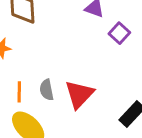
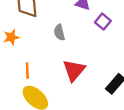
gray semicircle: (47, 90) -> (59, 32), moved

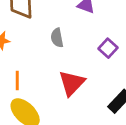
purple square: (103, 22) -> (108, 48), moved

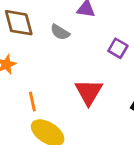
gray semicircle: (57, 38) -> (60, 32), moved, turned -36

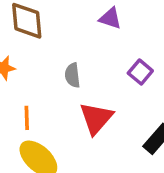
gray semicircle: (60, 32) -> (72, 75), moved, turned 42

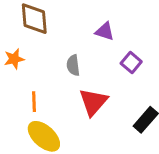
purple triangle: (110, 18) -> (105, 31), moved

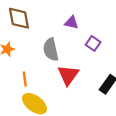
gray semicircle: (73, 65) -> (51, 50), size x1.5

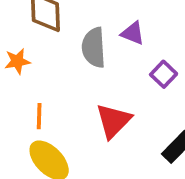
gray semicircle: (51, 50) -> (94, 48), moved

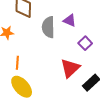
red triangle: (113, 121) -> (70, 68), moved

